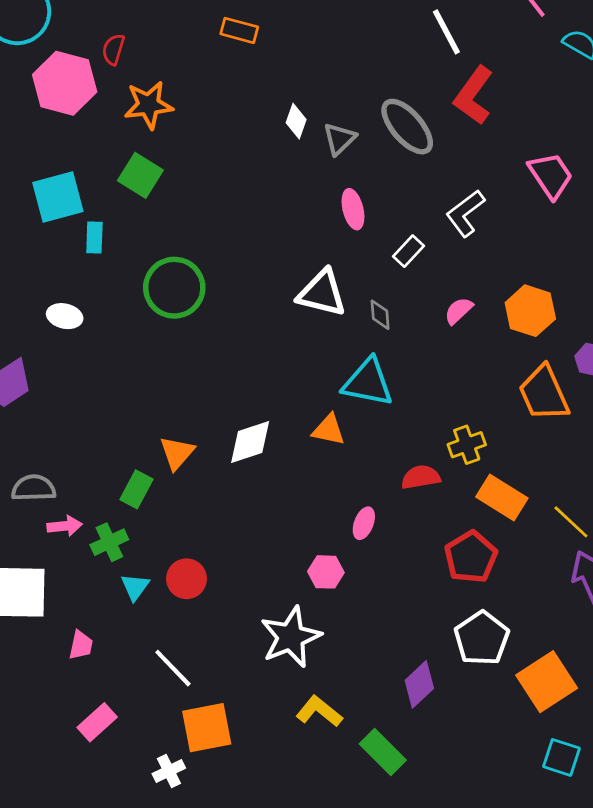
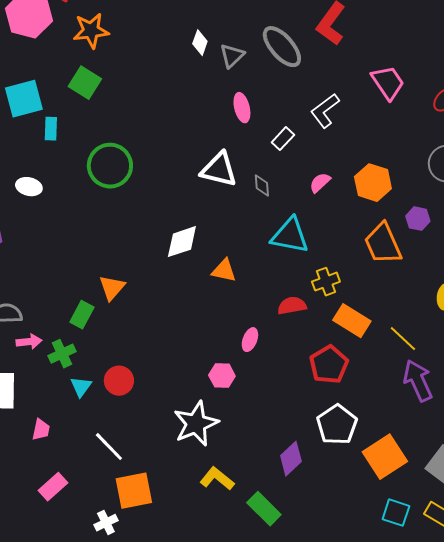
cyan triangle: (368, 382) -> (290, 236), moved
white diamond: (250, 442) -> (182, 242), moved

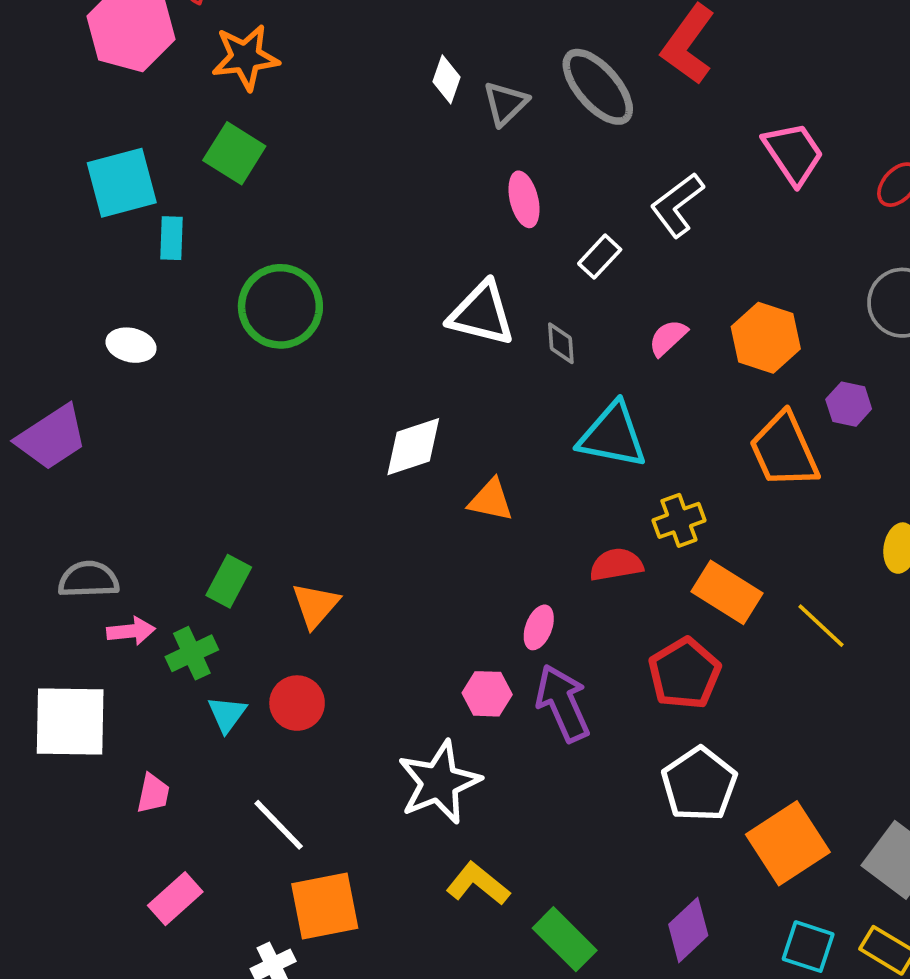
orange triangle: (112, 288) -> (315, 605), moved
purple arrow: (418, 381) -> (563, 703), moved
purple diamond: (291, 459) -> (688, 930), moved

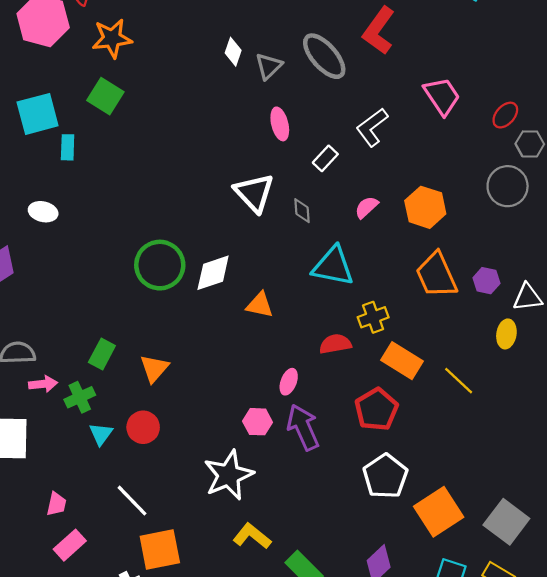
green circle: (280, 306) -> (160, 265), moved
white triangle: (482, 314) -> (254, 193), turned 33
purple hexagon: (849, 404) -> (486, 281), moved
pink trapezoid: (153, 793) -> (56, 504), moved

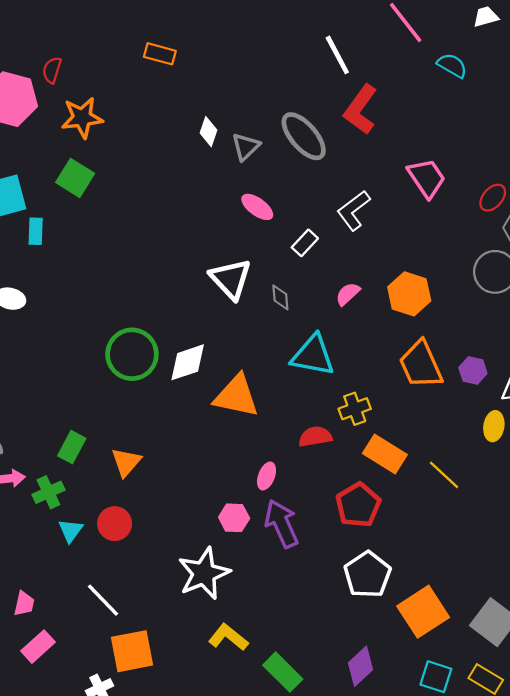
pink ellipse: (280, 124) -> (257, 207), turned -40
orange triangle: (260, 305) -> (236, 396), size x1.6

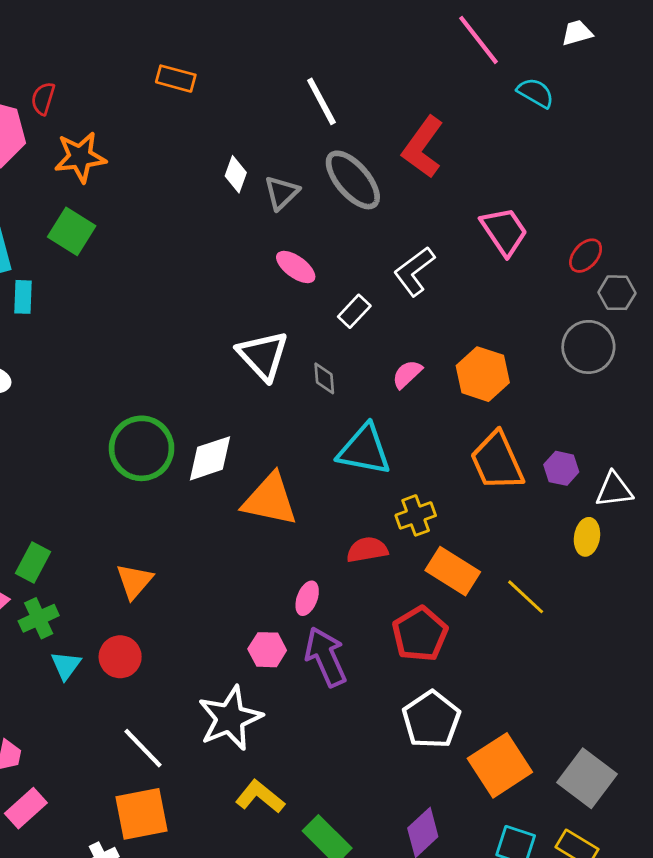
white line: (337, 55) -> (321, 101), moved
green rectangle: (72, 447) -> (33, 563), moved
white line: (103, 600) -> (143, 748), moved

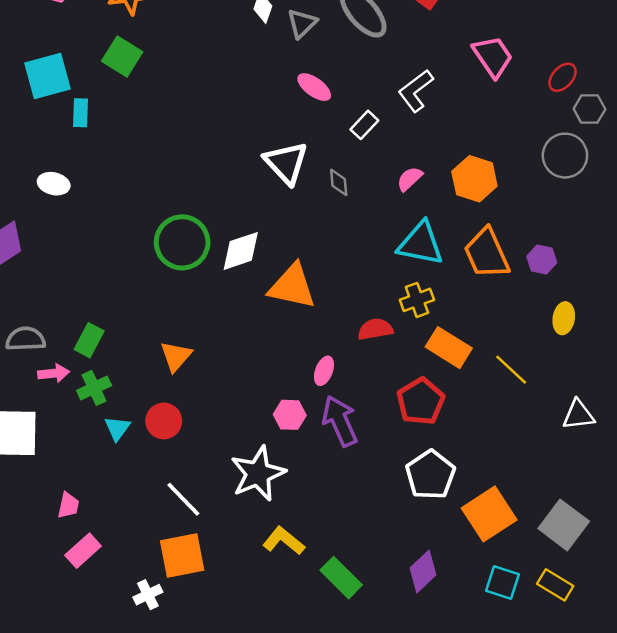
cyan triangle: (364, 450) -> (421, 244), moved
white triangle: (614, 490) -> (578, 415), moved

